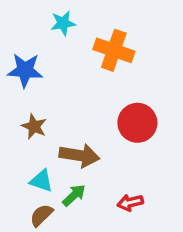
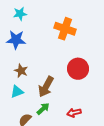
cyan star: (63, 23) -> (20, 14), moved
brown arrow: (79, 155) -> (46, 87), turned 110
cyan triangle: (41, 181) -> (17, 92), moved, turned -40

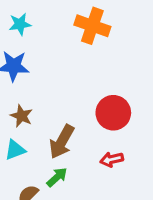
orange cross: (65, 29) -> (92, 26), moved
red arrow: (74, 113) -> (112, 159), moved

